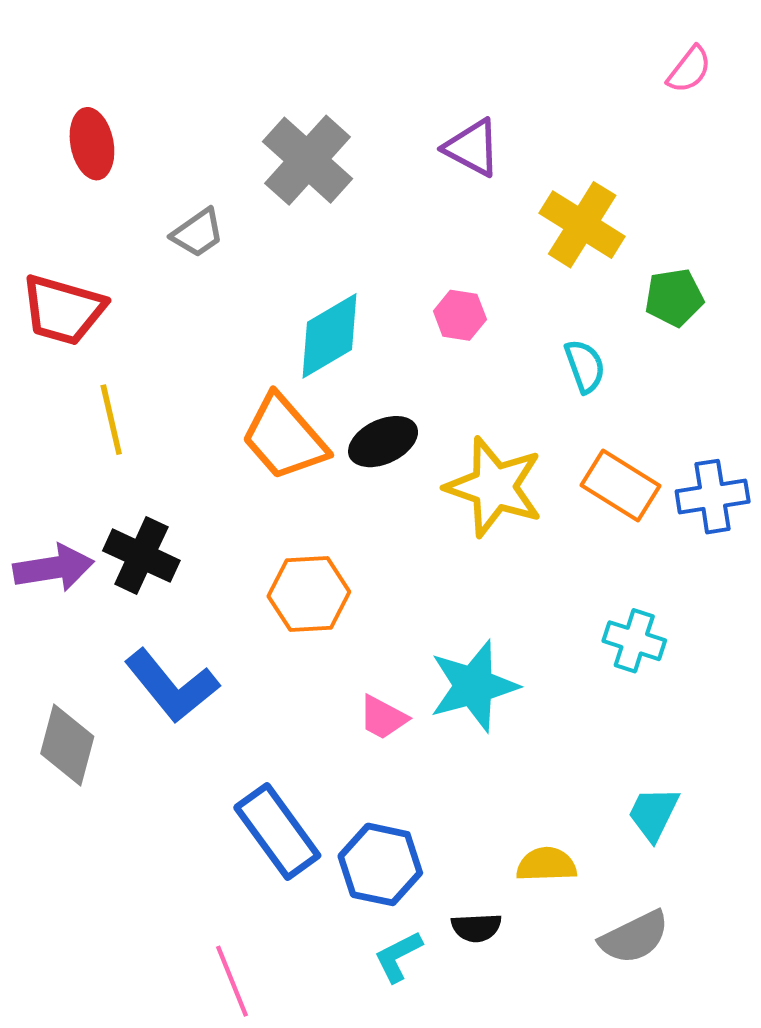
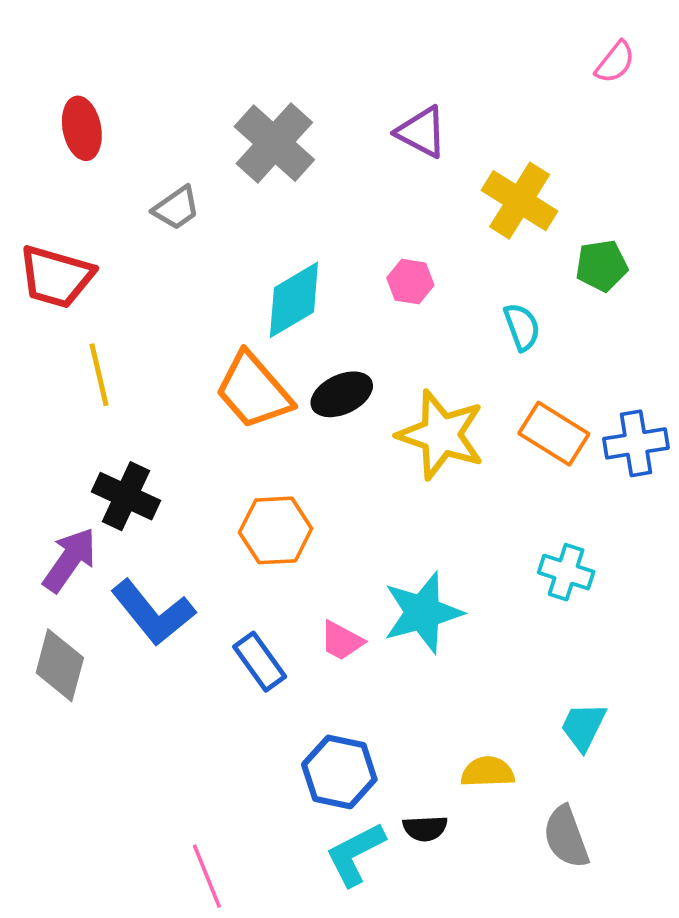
purple arrow: (54, 568) -> (70, 560), moved, turned -46
blue rectangle: (277, 831) -> (260, 662), moved, size x0.7
gray semicircle: (634, 937) -> (566, 837), turned 96
cyan L-shape: (398, 956) -> (355, 854), size x1.4

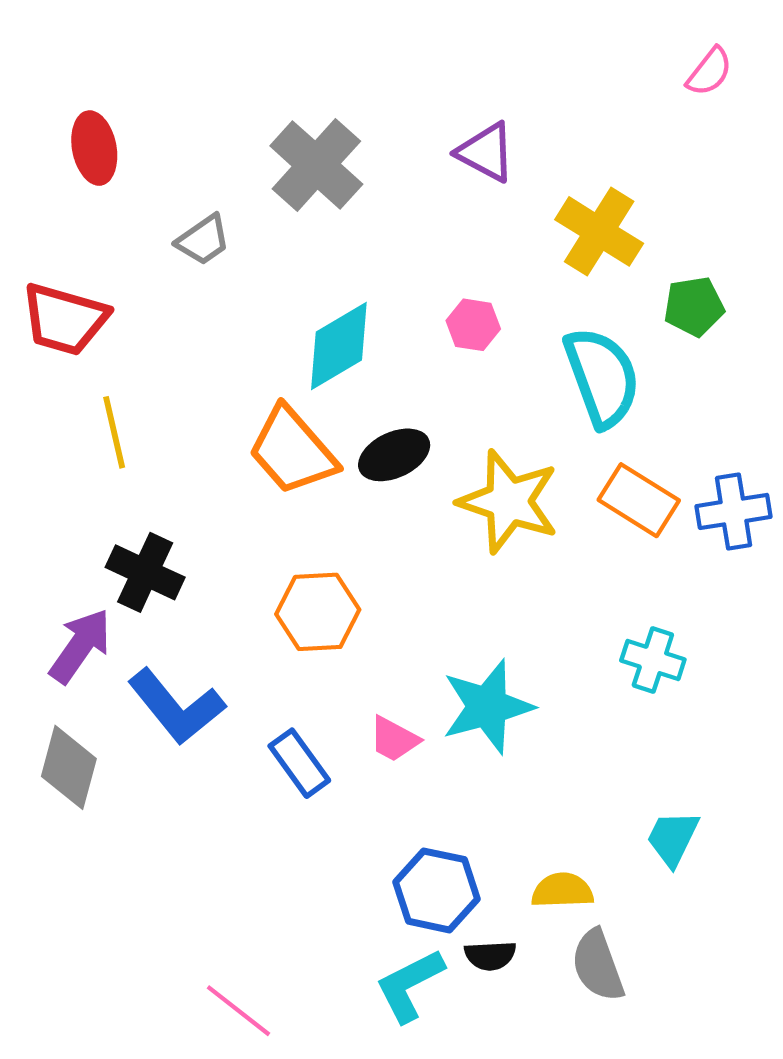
cyan semicircle: (522, 327) -> (602, 377), size x1.8
blue hexagon: (339, 772) -> (437, 890), moved
gray semicircle: (566, 837) -> (598, 965), moved
pink line: (207, 876) -> (239, 1011), turned -30

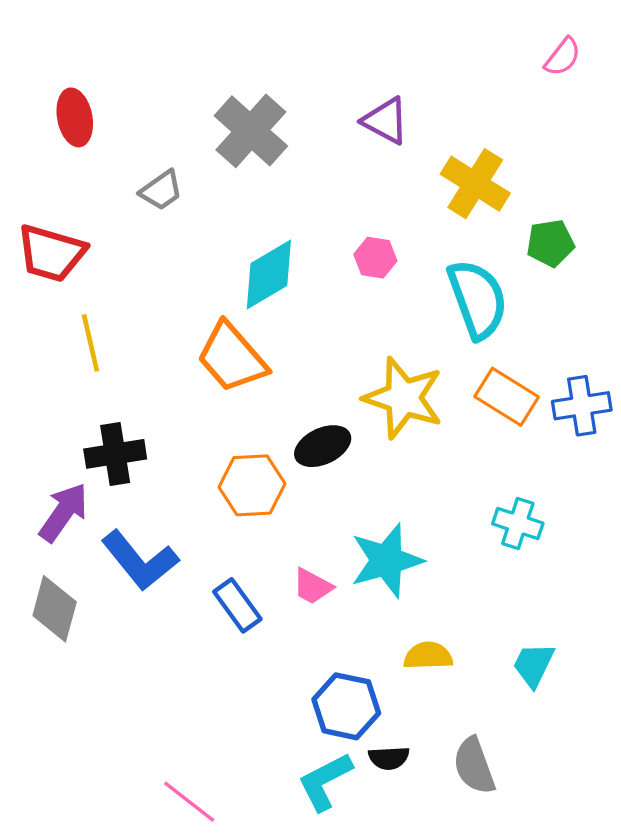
black ellipse: (394, 455) -> (323, 446), moved
black cross: (145, 572) -> (115, 454), turned -34
yellow semicircle: (562, 890) -> (428, 656), moved

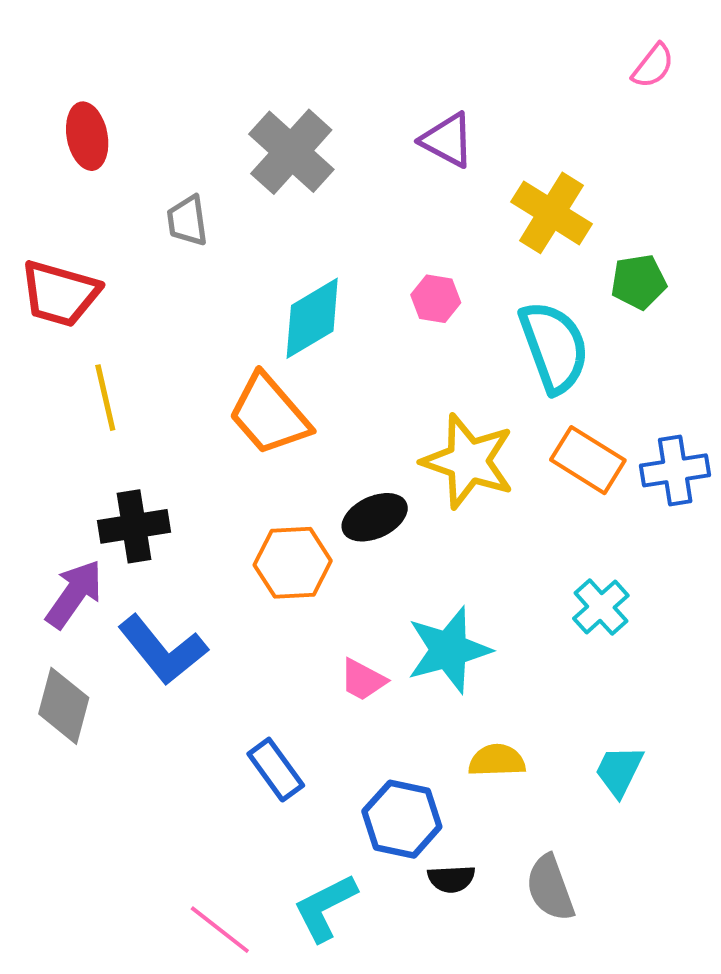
gray trapezoid: (161, 190) -> (187, 221), turned 117
cyan cross: (518, 523) -> (601, 607), turned 30
blue rectangle: (237, 605) -> (276, 770), moved
cyan L-shape: (325, 781) -> (325, 907), moved

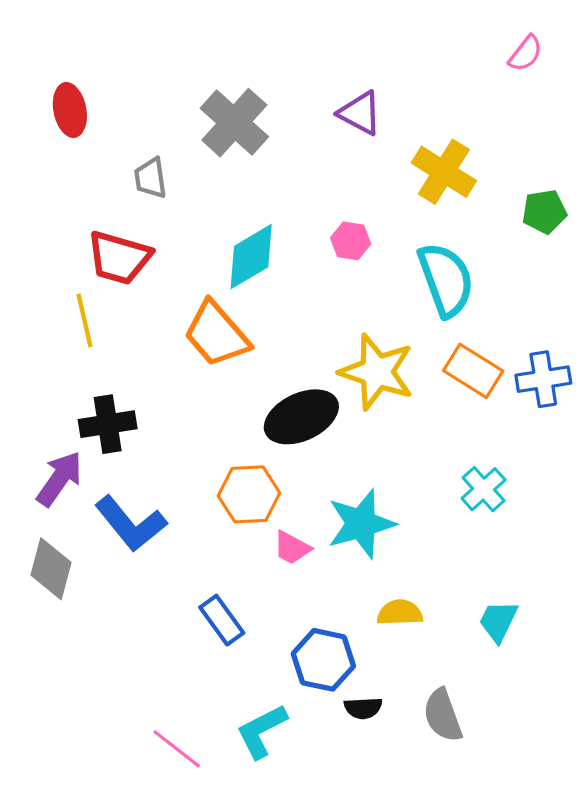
green pentagon: (639, 282) -> (544, 212), moved
red trapezoid: (60, 294) -> (119, 258), moved
black ellipse: (375, 517) -> (301, 417), size x1.4
orange hexagon: (293, 563) -> (249, 494), moved

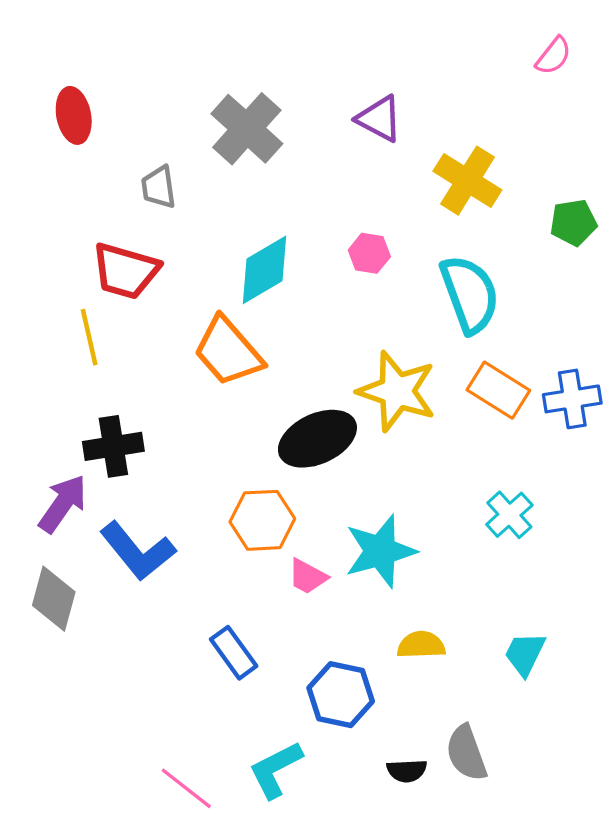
black semicircle: (363, 708) -> (407, 771), moved

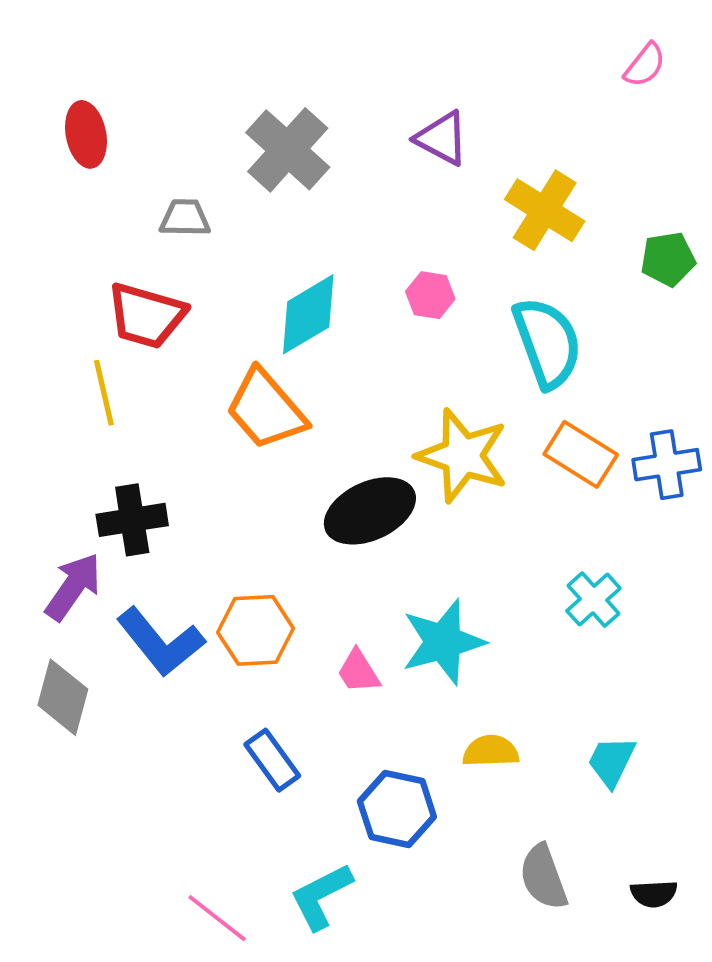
gray trapezoid: (159, 187) -> (185, 218), turned 99
orange hexagon: (262, 520) -> (256, 630), moved
pink trapezoid: (308, 577) -> (358, 671), turned 30
black semicircle: (407, 771) -> (654, 894), moved

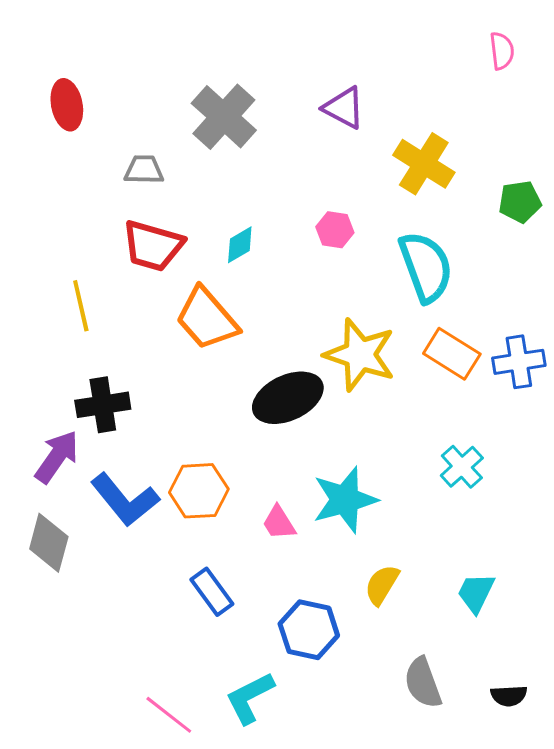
pink semicircle: (645, 65) -> (502, 51), turned -45
cyan diamond: (308, 314) -> (240, 245), size x0.6
red trapezoid: (146, 316) -> (153, 246), moved
yellow semicircle: (491, 751) -> (382, 585), turned -57

